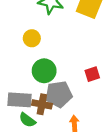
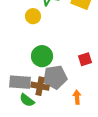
yellow circle: (32, 38) -> (33, 16), moved
orange arrow: (74, 123) -> (77, 97), moved

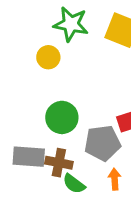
gray pentagon: (55, 77) -> (103, 143), moved
green semicircle: (27, 100) -> (74, 184), moved

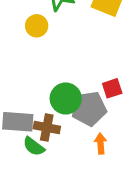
green circle: (62, 117) -> (66, 98), moved
green semicircle: (74, 184) -> (34, 146), moved

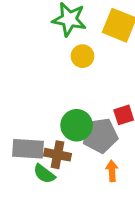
yellow circle: (37, 26) -> (82, 56), moved

